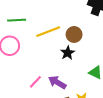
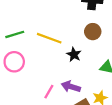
yellow line: (48, 32) -> (49, 38), turned 55
brown circle: (74, 34) -> (93, 32), moved

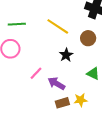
yellow line: (49, 38) -> (58, 26), moved
pink line: (49, 92) -> (36, 73), moved

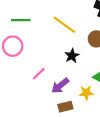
purple arrow: (56, 83) -> (60, 86), turned -72
yellow star: (81, 100) -> (86, 93), moved

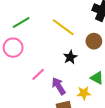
green line: (21, 20) -> (21, 22), turned -30
purple arrow: (60, 86) -> (59, 86), turned 96

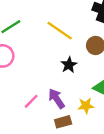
pink line: (38, 74) -> (31, 101), moved

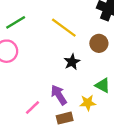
pink line: (31, 101) -> (32, 107), moved

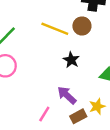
brown circle: (99, 43) -> (82, 26), moved
yellow star: (88, 103) -> (97, 106), moved

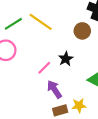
yellow line: (55, 29) -> (41, 22), moved
pink line: (44, 114) -> (44, 68), moved

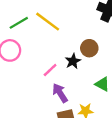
brown circle: (82, 31) -> (89, 48), moved

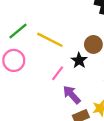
yellow line: (48, 22) -> (50, 40), moved

